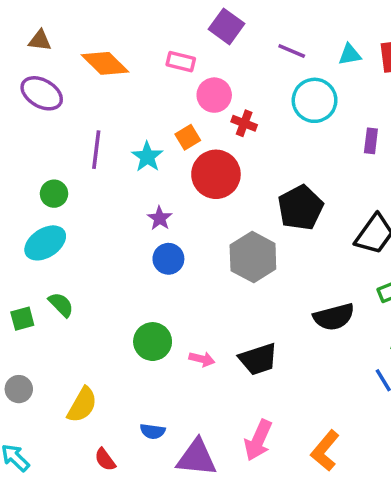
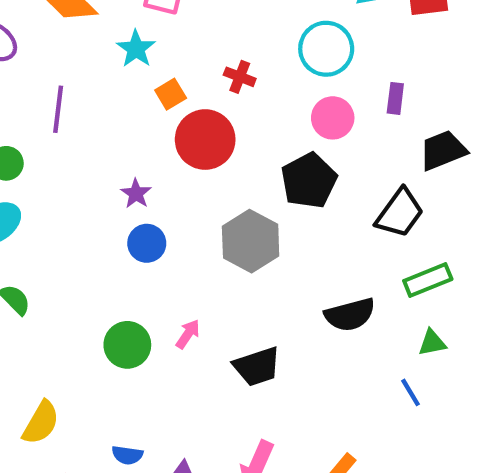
pink circle: (214, 95) -> (333, 118), moved
cyan star: (147, 157) -> (136, 49), moved
pink arrow: (202, 359) -> (188, 334), moved, turned -70

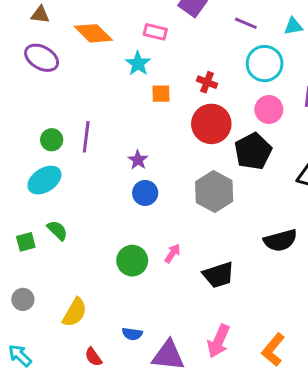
orange square: (171, 94) -> (161, 94), turned 30
purple line: (58, 109) -> (86, 137), moved
red circle: (205, 140) -> (211, 124), moved

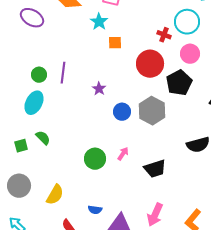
red cross: (207, 82) -> (164, 35), moved
cyan ellipse: (44, 180) -> (34, 103), turned -30
blue circle: (145, 193) -> (122, 112), moved
gray circle: (23, 299) -> (19, 186), size x1.5

